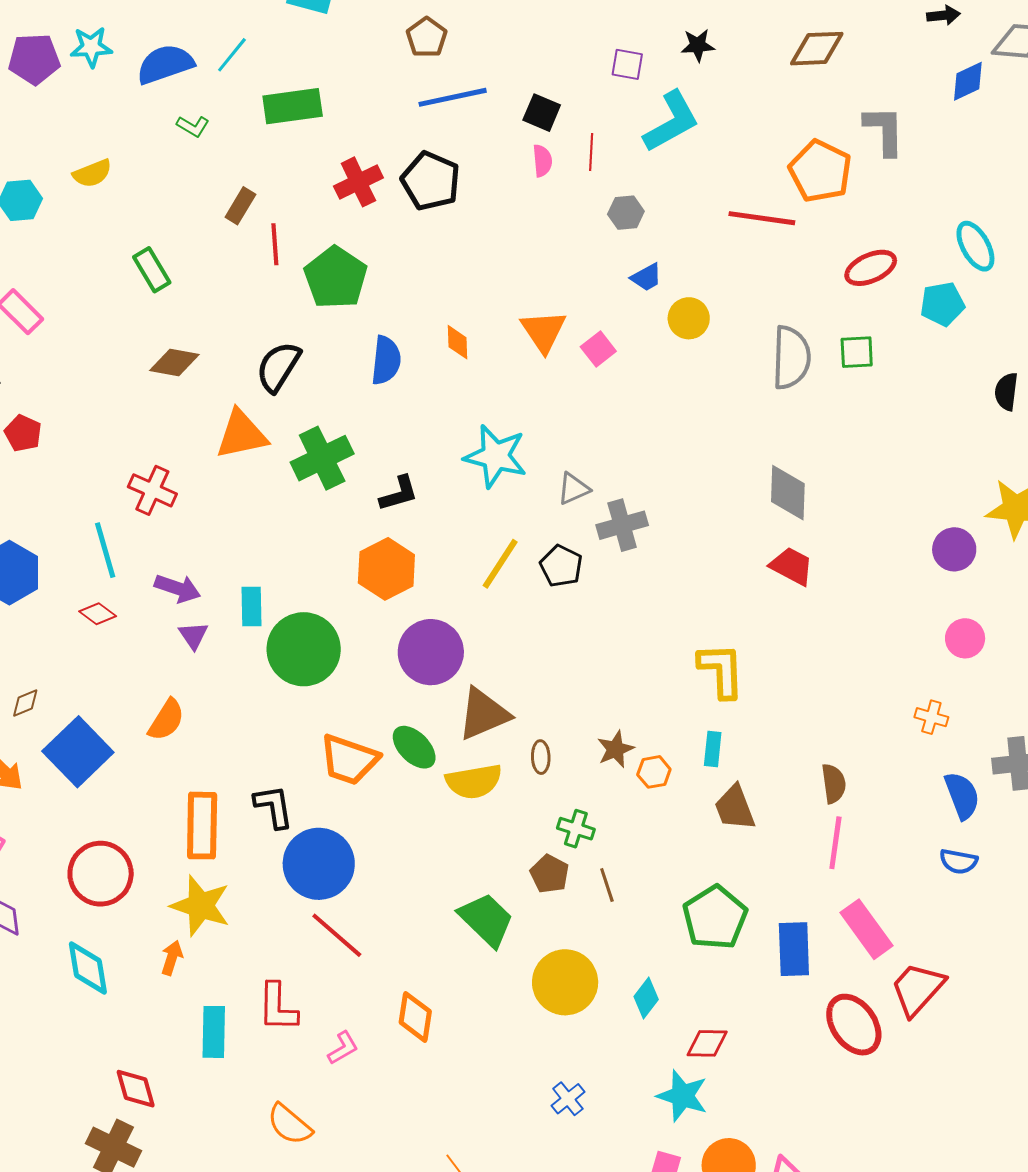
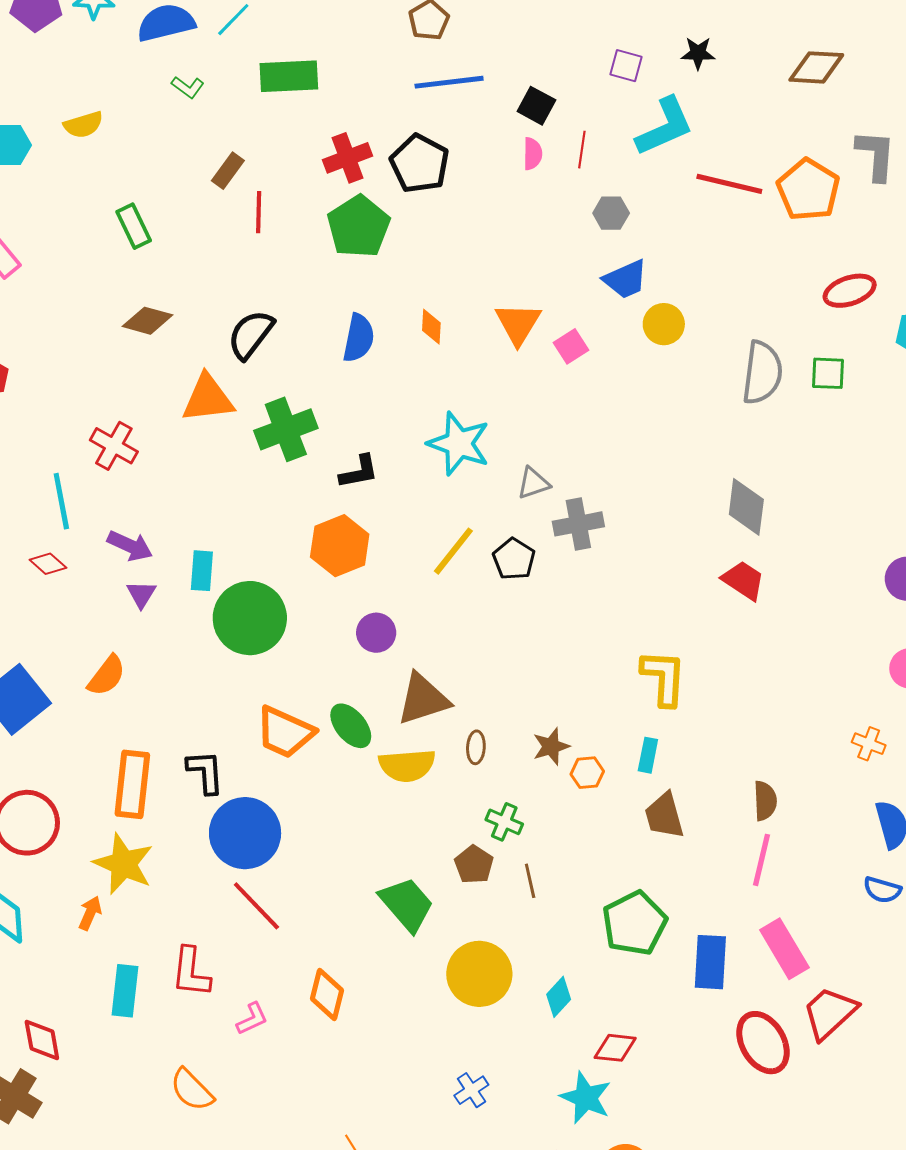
red line: (762, 218) -> (729, 184), moved
blue trapezoid: (646, 277) -> (626, 279), size x1.4
green pentagon: (336, 278) -> (359, 227), moved
purple circle: (431, 652) -> (376, 633), size x0.6

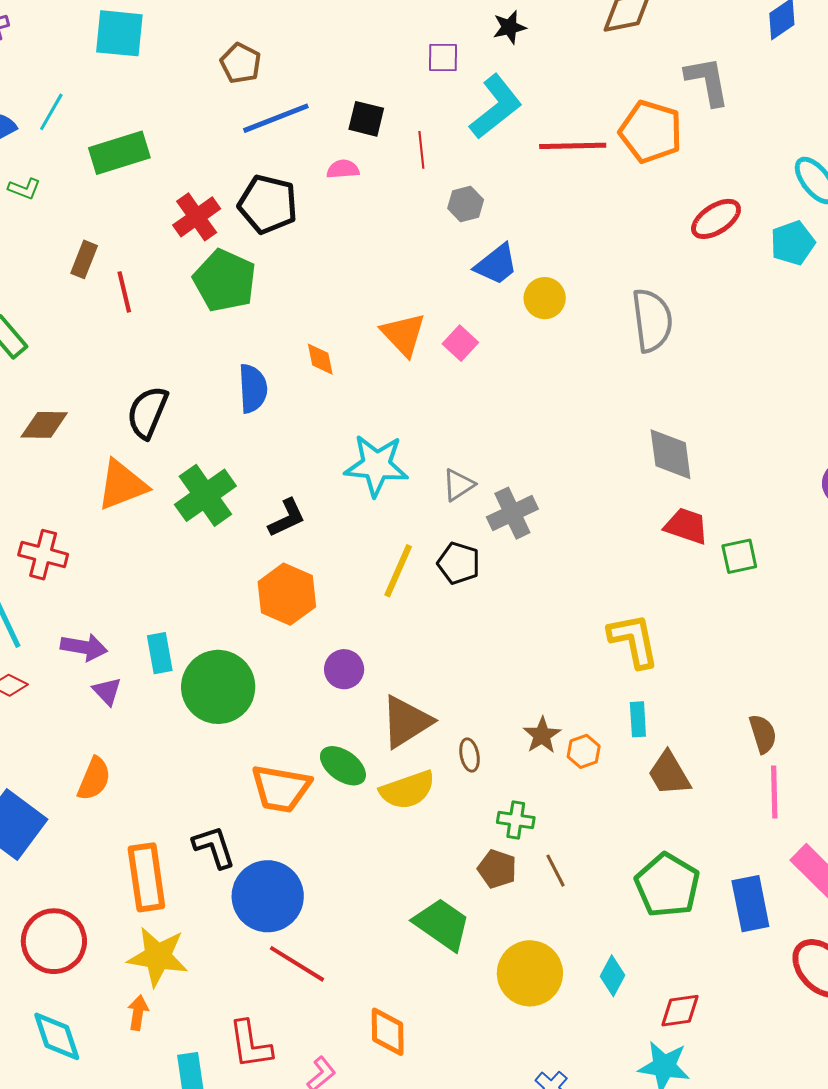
pink semicircle: (533, 154) -> (343, 169), moved, turned -80
green square: (828, 373) -> (739, 556), moved

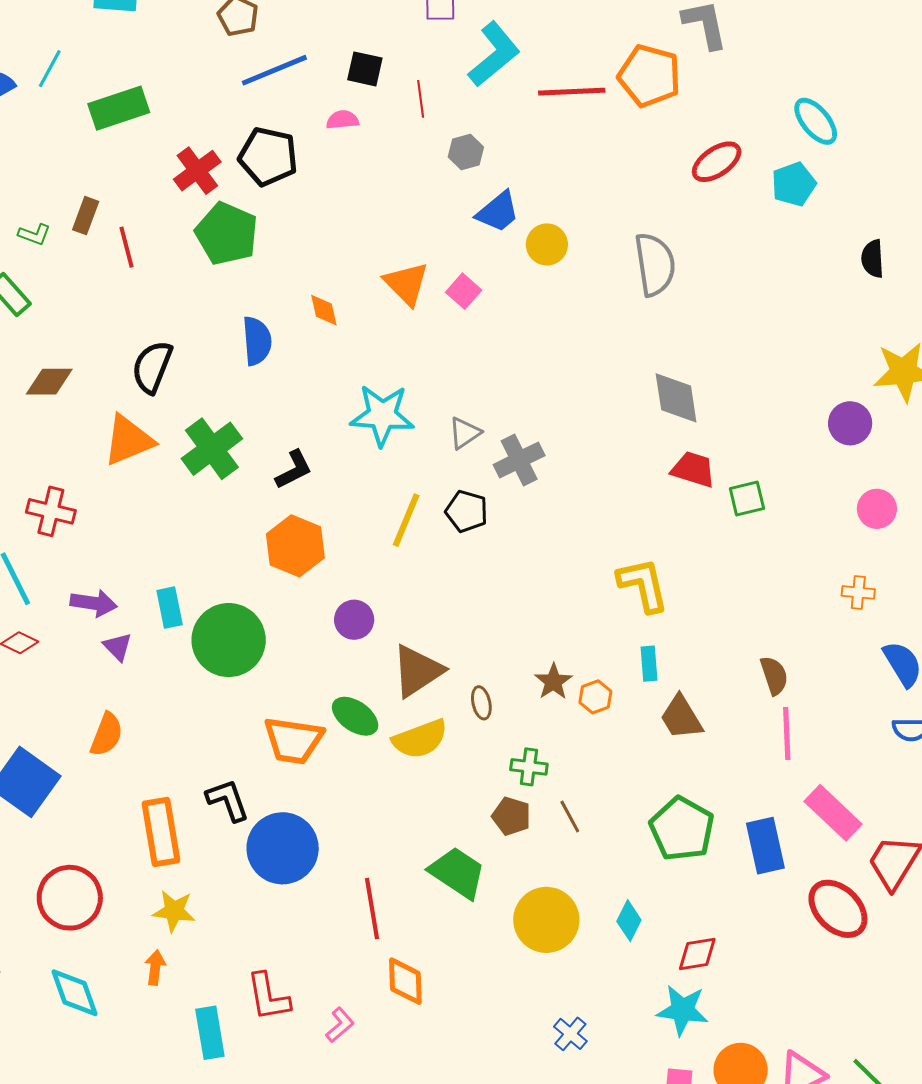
green L-shape: (24, 189) -> (34, 234), moved
yellow star: (158, 957) -> (174, 911), size x0.7
red line: (297, 964) -> (372, 909), moved, turned 50

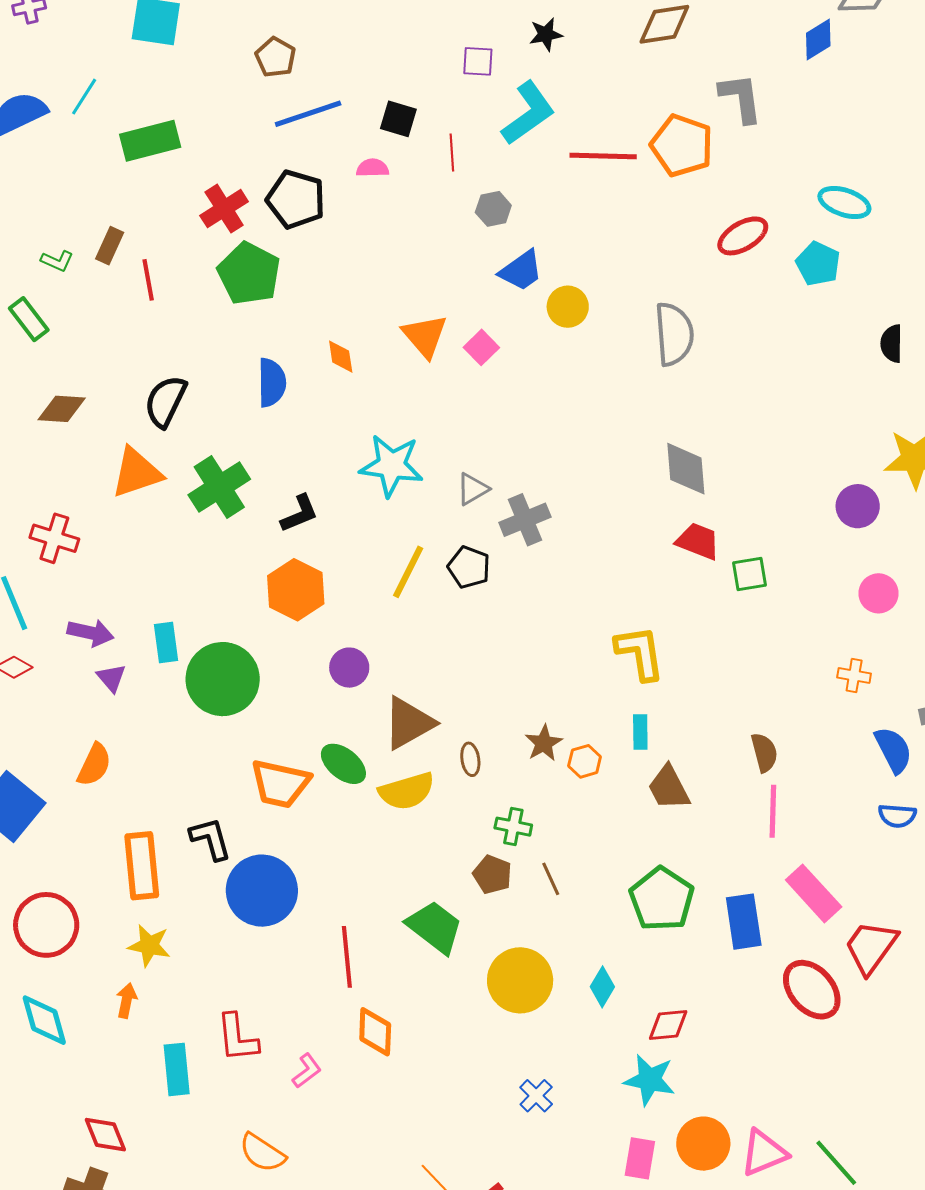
cyan ellipse: (816, 121) -> (844, 202), turned -36
cyan pentagon: (794, 184) -> (818, 264), turned -30

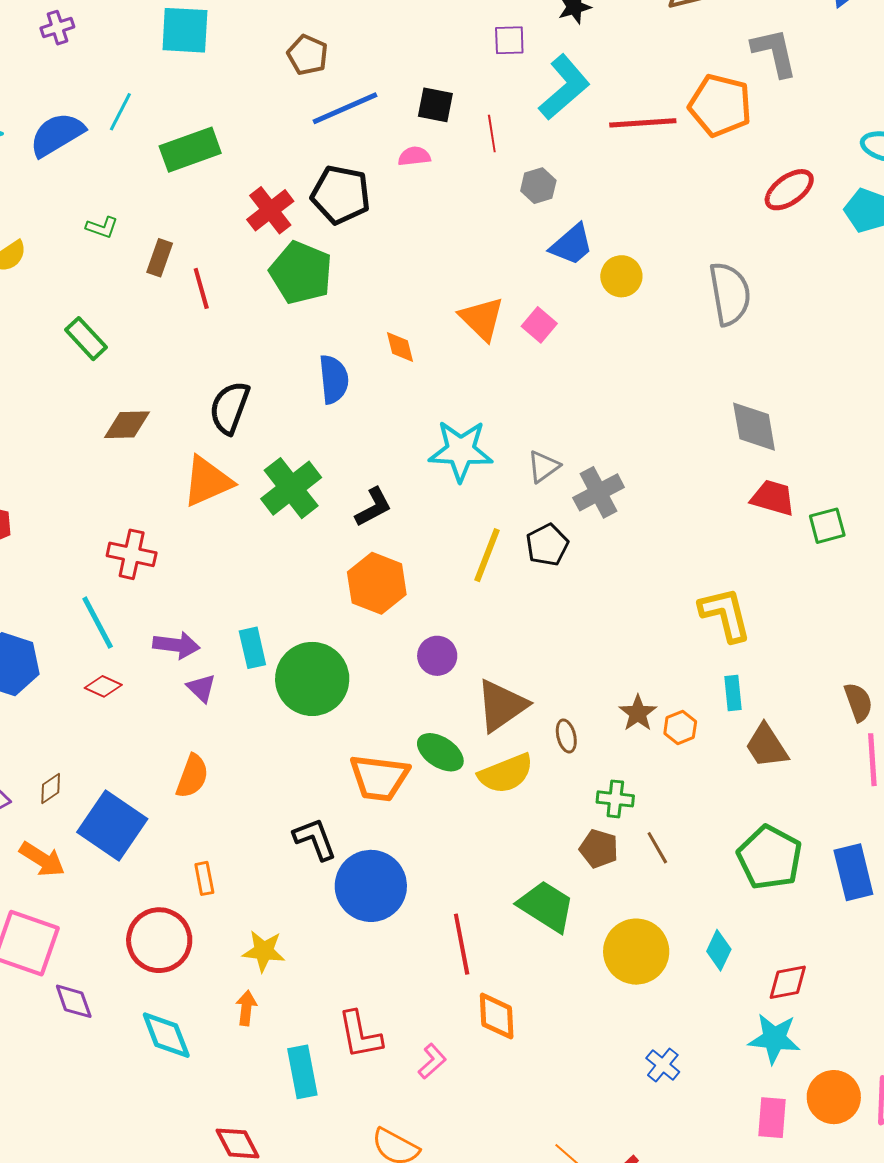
green L-shape: (57, 261) -> (102, 227), moved
black pentagon: (469, 567) -> (547, 545), turned 30
orange rectangle: (142, 866) -> (204, 878), moved, size x0.5

